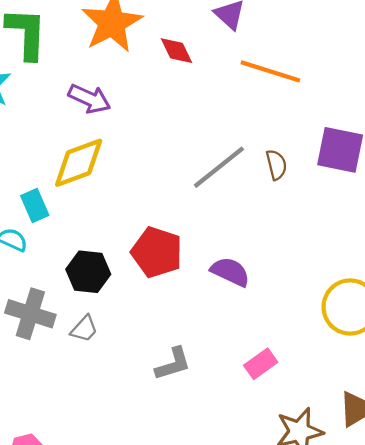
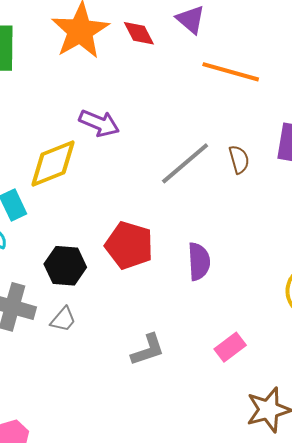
red diamond: (177, 51) -> (139, 33), moved
purple arrow: (89, 99) -> (99, 123), moved
purple semicircle: (230, 272) -> (199, 261), turned 63

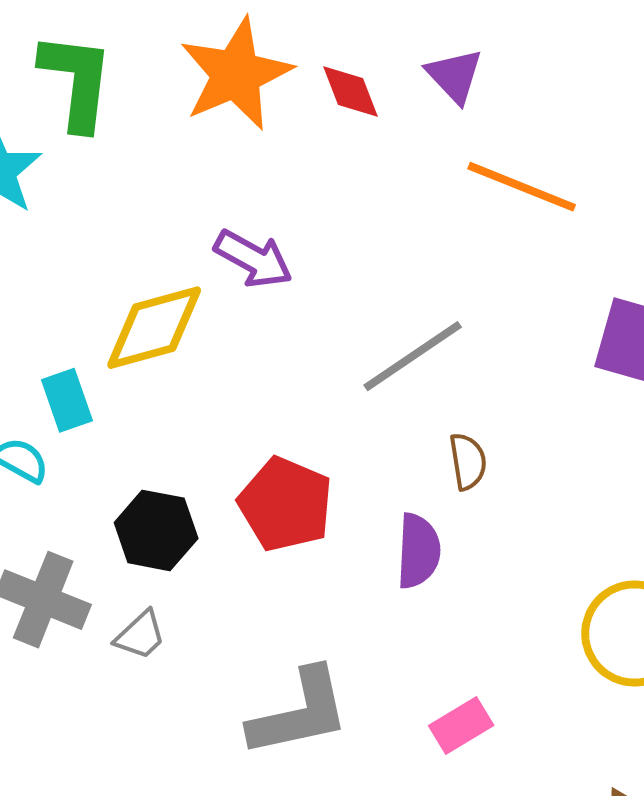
brown semicircle: (239, 159) -> (468, 461), moved
gray L-shape: (148, 350) -> (299, 713), size x1.5

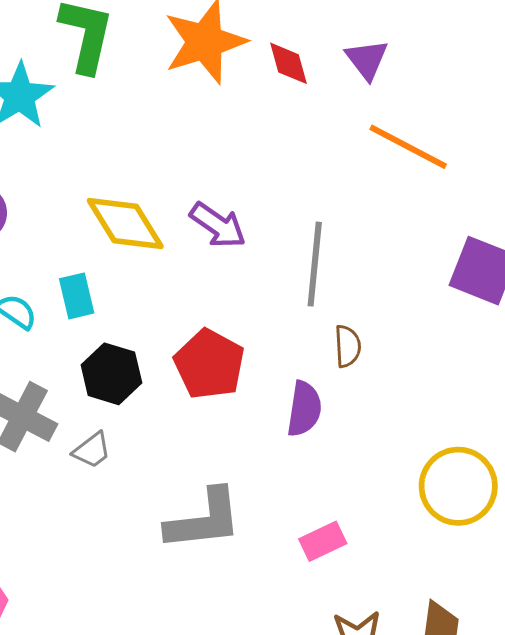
purple arrow: (253, 259) -> (218, 225), moved
yellow diamond: (154, 328) -> (125, 223), turned 68
gray line: (413, 356) -> (315, 264), turned -56
cyan rectangle: (67, 400) -> (77, 296), moved

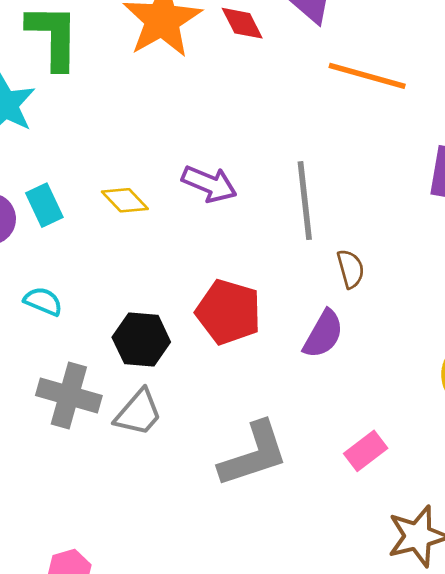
yellow diamond: (125, 223) -> (125, 200), size x0.6
cyan rectangle: (77, 296) -> (44, 205), moved
purple semicircle: (304, 409) -> (323, 334), turned 33
gray trapezoid: (92, 450) -> (138, 413), size x1.4

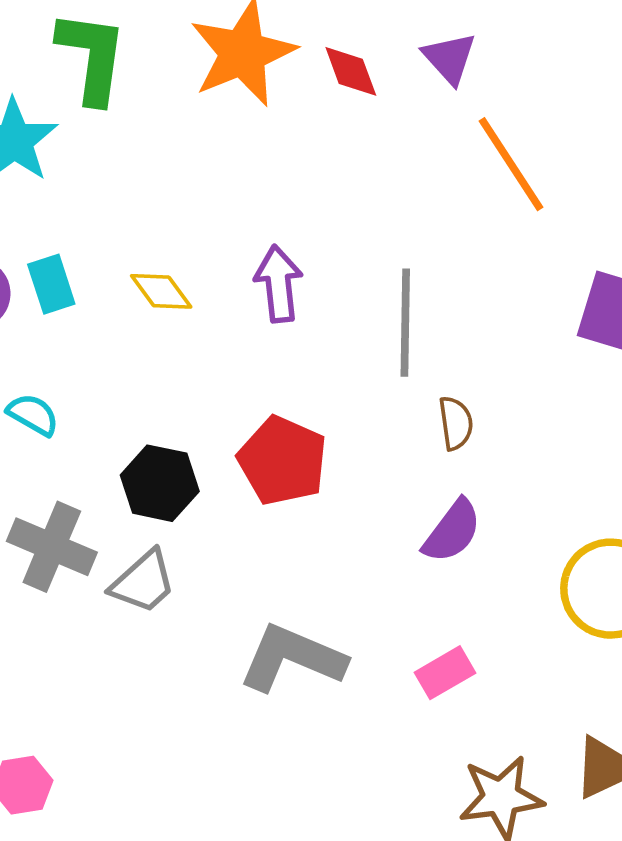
orange line: (367, 76) -> (511, 164), turned 34
purple arrow: (209, 184) -> (279, 284), turned -126
purple semicircle: (323, 334) -> (452, 531), moved
gray L-shape: (254, 454) -> (292, 658), turned -146

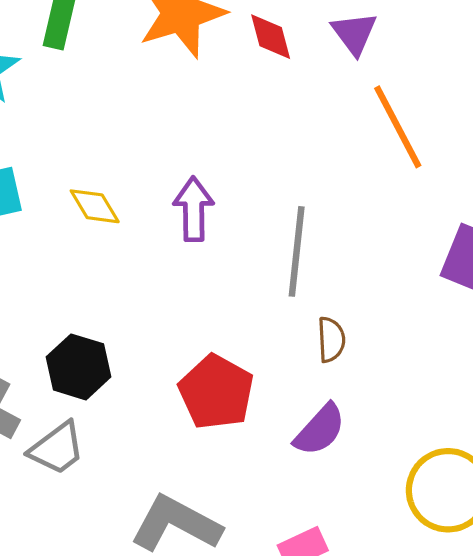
red pentagon: (283, 461) -> (216, 392), moved

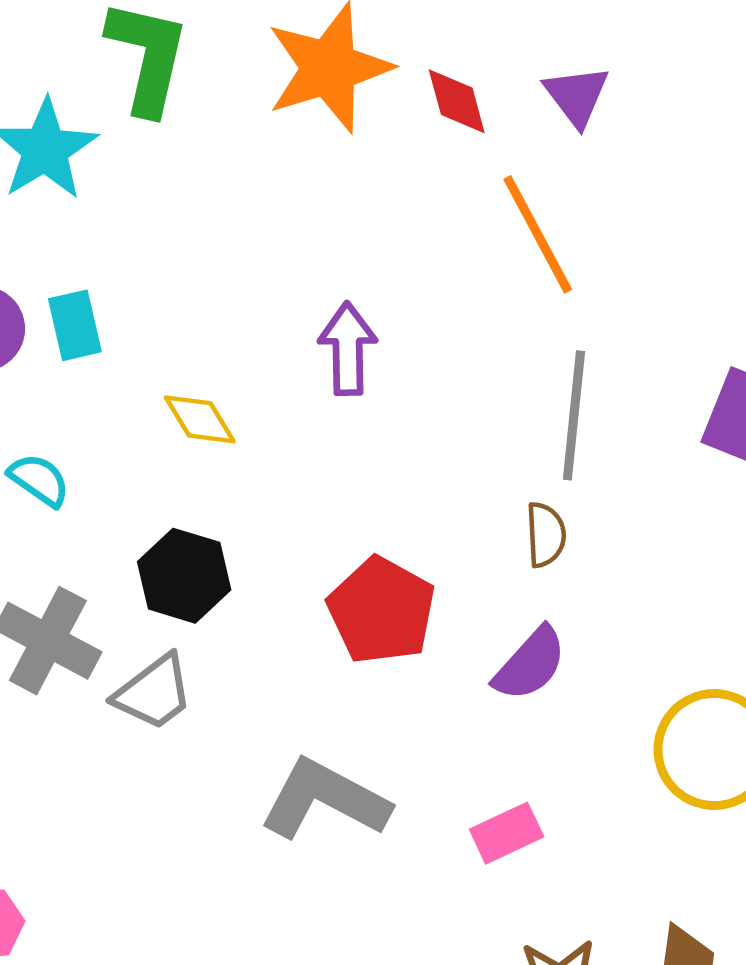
orange line: (398, 127) -> (538, 234), moved
yellow diamond: (95, 206) -> (200, 419), moved
gray line: (297, 251) -> (574, 415), moved

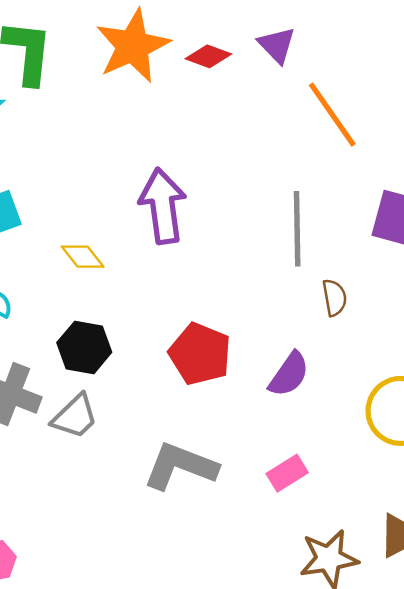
red diamond: (457, 101) -> (208, 56), turned -48
orange line: (538, 234) -> (332, 115), moved
purple arrow: (348, 349) -> (163, 206), size x1.4
brown semicircle: (546, 535) -> (334, 298), moved

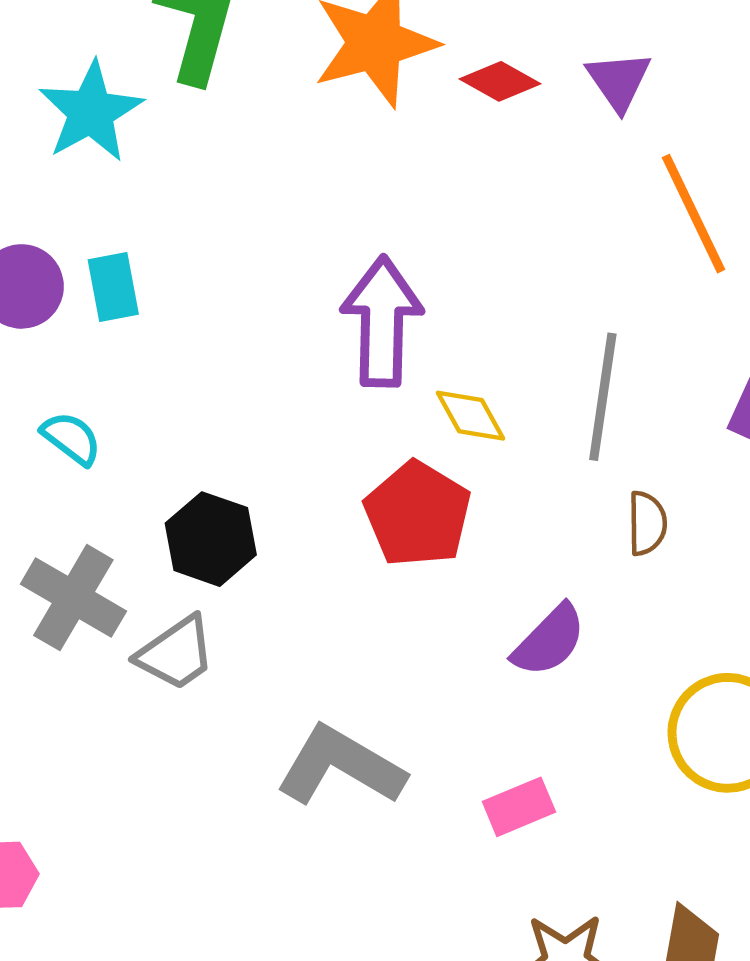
yellow diamond: (83, 257) -> (471, 416), moved
red pentagon: (200, 354) -> (418, 514), moved

